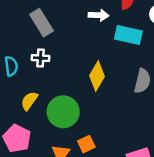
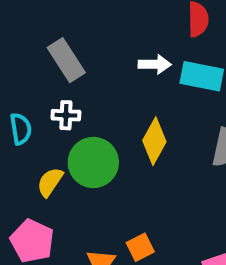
white arrow: (99, 15) -> (155, 64), moved
green circle: (63, 112) -> (93, 162), moved

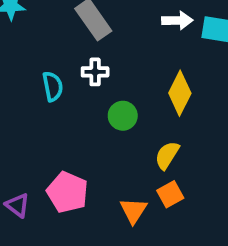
green circle: (93, 162) -> (123, 116), size x0.6
yellow semicircle: (50, 182) -> (167, 155), moved

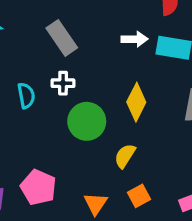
green circle: (123, 116) -> (87, 121), size x1.5
orange square: (170, 194) -> (139, 196), moved

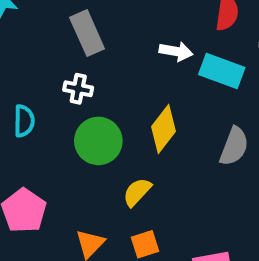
cyan semicircle: (26, 96) -> (24, 121), moved

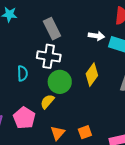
white cross: (78, 89) -> (49, 56), size x1.6
yellow semicircle: (137, 192) -> (47, 102), moved

